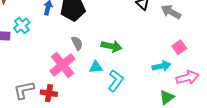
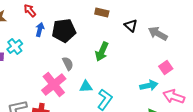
green arrow: (111, 46) -> (102, 52), moved, turned 102
pink arrow: (188, 78) -> (174, 97), turned -145

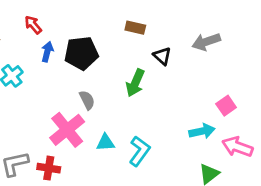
black triangle: (131, 26) -> (162, 56), moved
gray arrow: (158, 34) -> (206, 42), moved, turned -48
cyan triangle: (86, 87) -> (105, 143), moved

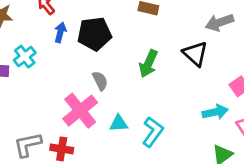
black triangle: (162, 56) -> (195, 54), moved, size x1.4

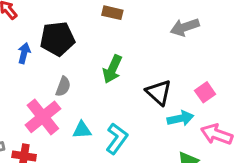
blue arrow: (60, 32) -> (24, 53), moved
black triangle: (195, 54) -> (159, 92), moved
gray semicircle: (100, 81) -> (63, 87), turned 48

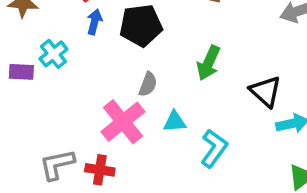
blue arrow: (24, 53) -> (94, 22), moved
cyan triangle: (82, 130) -> (175, 122), moved

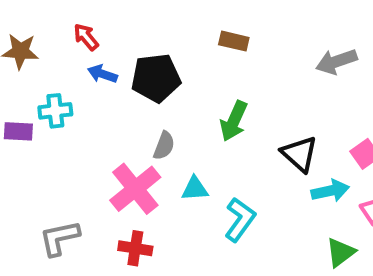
blue arrow: (94, 22) -> (102, 74), turned -85
cyan cross: (53, 54) -> (55, 111), turned 32
red cross: (100, 170) -> (135, 248), moved

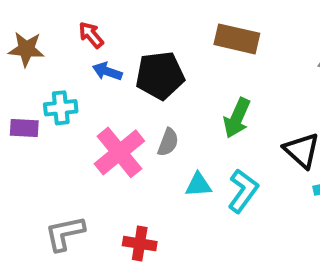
brown rectangle: (234, 41) -> (237, 39), size x1.5
pink cross: (135, 189) -> (119, 152), moved
cyan L-shape: (240, 220) -> (243, 191), moved

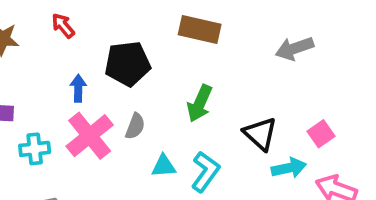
blue arrow: (107, 71) -> (78, 88), moved, turned 72
cyan cross: (61, 108) -> (35, 149), moved

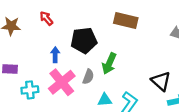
green arrow: (200, 103) -> (109, 63), moved

